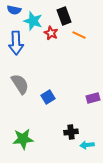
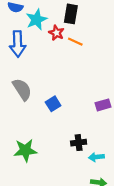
black rectangle: (64, 16) -> (71, 14), turned 30
cyan star: (33, 21) -> (36, 19), turned 30
orange line: (79, 35) -> (75, 42), moved

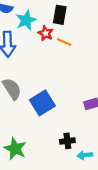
blue square: (53, 104) -> (42, 103), size x1.6
green star: (25, 150) -> (15, 149), turned 30

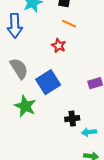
red star: (46, 33) -> (59, 46), moved
green star: (15, 149) -> (25, 106), moved

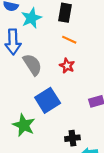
red star: (59, 46) -> (67, 66), moved
gray semicircle: (19, 68) -> (32, 65), moved

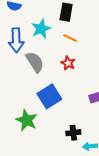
cyan star: (31, 18) -> (41, 29), moved

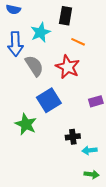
orange line: (70, 38) -> (78, 42), moved
red star: (68, 63) -> (68, 67), size x1.6

